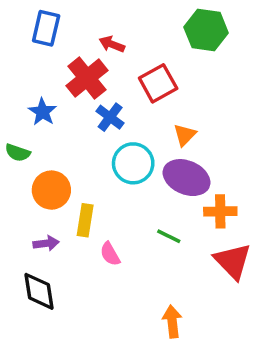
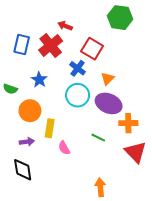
blue rectangle: (46, 28) -> (22, 44), moved
red square: (158, 83) -> (92, 49), turned -30
blue star: (43, 112) -> (39, 80), moved
blue cross: (110, 117) -> (78, 68), moved

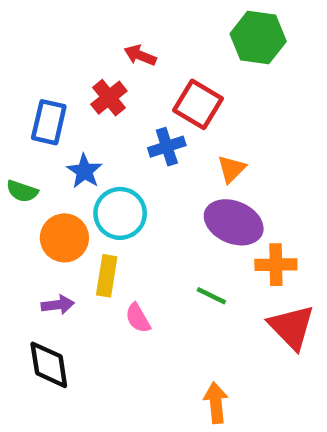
blue rectangle: (22, 44) -> (49, 122), moved
red cross: (51, 45) -> (109, 98), size x0.7
blue cross: (78, 68) -> (167, 147), turned 35
cyan circle: (78, 95) -> (120, 213), moved

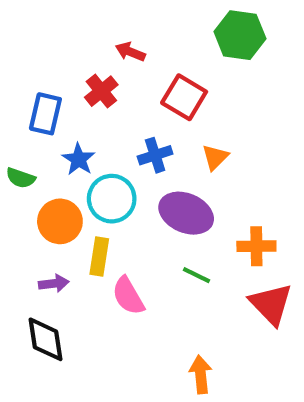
blue cross: (167, 147) -> (155, 155), moved
purple ellipse: (234, 222) -> (186, 213), moved
pink semicircle: (138, 318) -> (128, 296), size x1.4

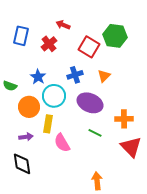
green hexagon: (240, 35) -> (115, 36), moved
blue rectangle: (45, 114) -> (21, 36), moved

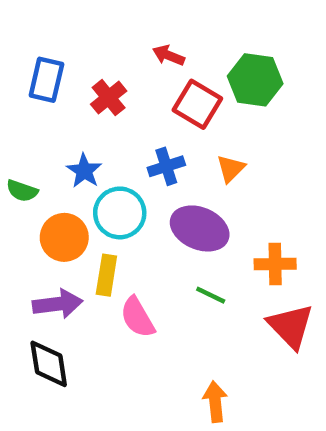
red arrow: (63, 25) -> (169, 55), moved
purple arrow: (26, 137) -> (58, 304), size x1.5

